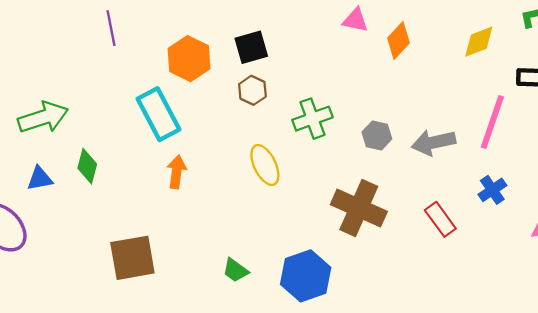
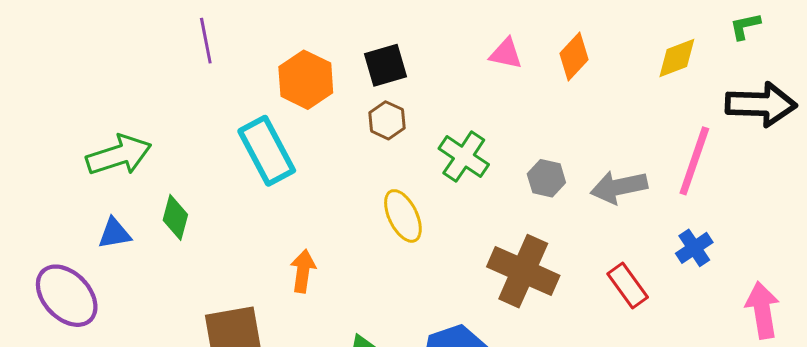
pink triangle: (355, 20) -> (506, 54), moved
green cross: (312, 119) -> (464, 157), turned -36
orange arrow: (177, 172) -> (303, 271), moved

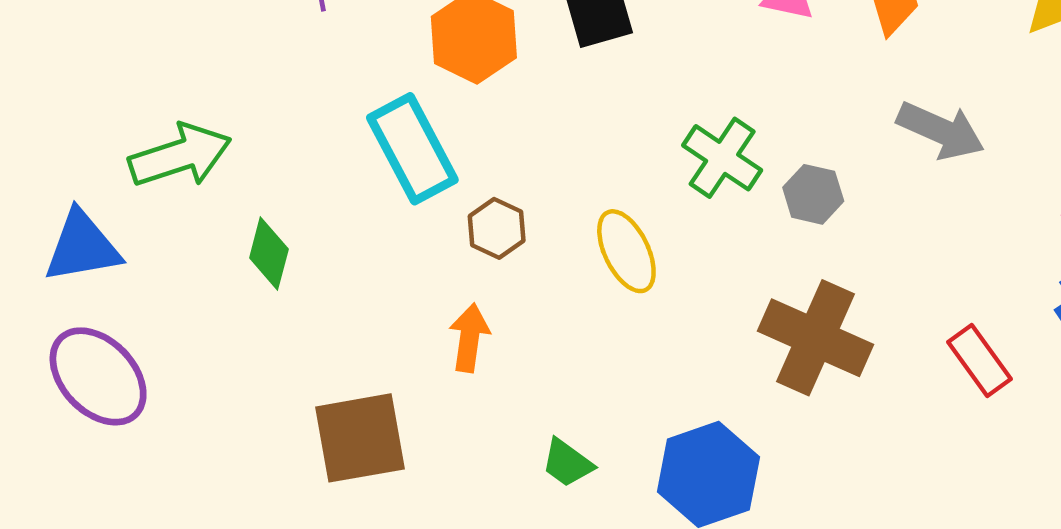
brown hexagon: (387, 120) -> (497, 228), moved
gray hexagon: (546, 178) -> (813, 194), moved
gray arrow: (619, 187) -> (941, 130), moved, turned -144
blue triangle: (115, 233) -> (82, 247), moved, size x1.5

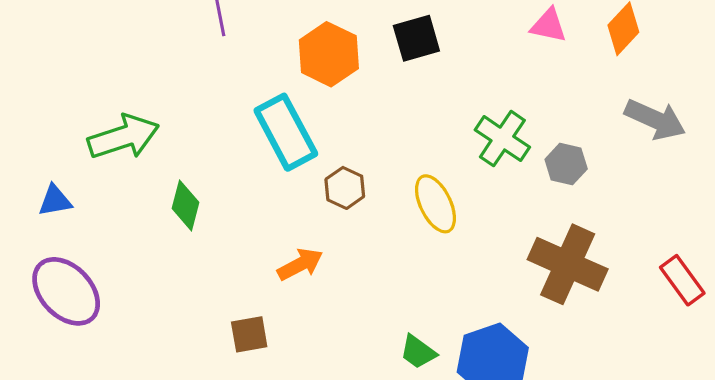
blue triangle: (82, 247) -> (55, 201), size x0.6
orange arrow: (469, 338) -> (300, 264), moved, turned 54
brown square: (360, 438) -> (249, 334), size x0.6
green trapezoid: (567, 463) -> (418, 352), moved

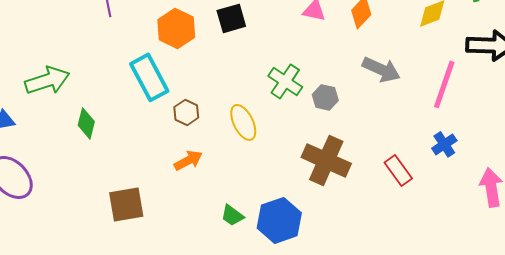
orange arrow: (300, 264) -> (188, 160), moved
brown square: (249, 334) -> (126, 204), size x1.5

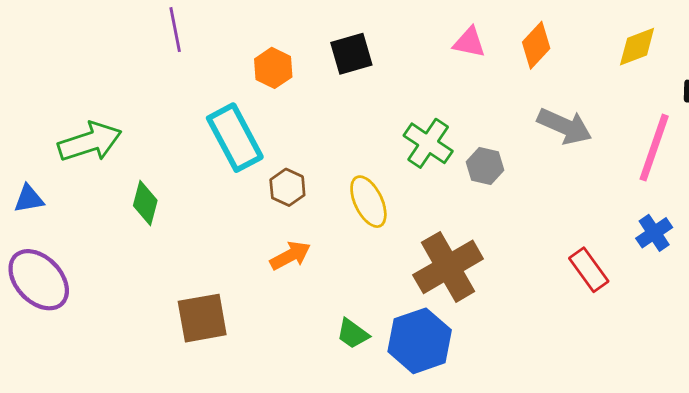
orange hexagon: (176, 28) -> (273, 68), size x0.7
brown cross: (326, 160) -> (448, 267), moved, turned 36

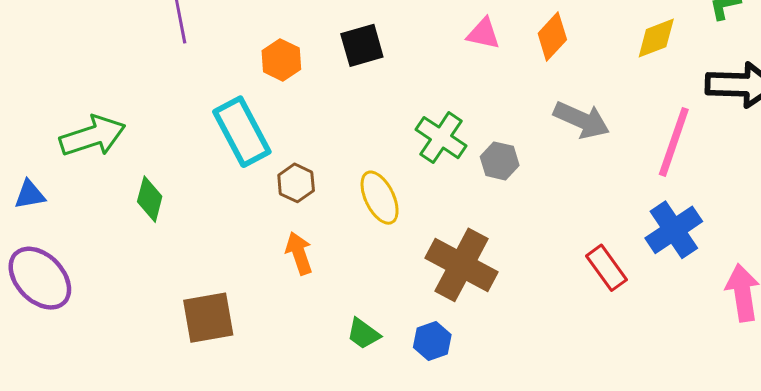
blue cross: (654, 233) -> (674, 230), size x1.5
orange arrow: (290, 256) -> (299, 253), turned -81
brown cross: (448, 267) -> (462, 265), turned -32
blue hexagon: (420, 341) -> (432, 341), size x0.6

